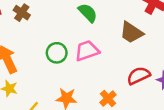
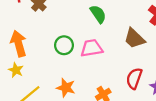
red semicircle: (139, 76) -> (134, 78), turned -55

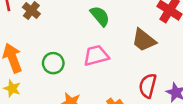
green circle: (64, 45) -> (53, 63), moved

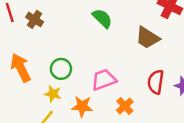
pink trapezoid: (96, 56) -> (104, 80), moved
yellow star: (12, 88) -> (53, 94), moved

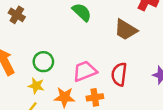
red semicircle: (156, 82) -> (119, 74), moved
orange cross: (125, 106) -> (95, 97), moved, turned 35

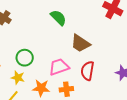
brown trapezoid: (126, 30) -> (80, 43), moved

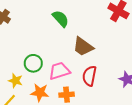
green circle: (25, 58) -> (33, 63), moved

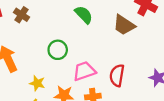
brown trapezoid: (83, 47) -> (124, 25), moved
green circle: (33, 63) -> (58, 50), moved

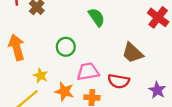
brown trapezoid: (124, 25) -> (133, 53), moved
red semicircle: (117, 75) -> (119, 81), turned -100

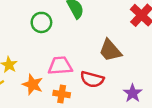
green circle: (66, 47) -> (41, 22), moved

